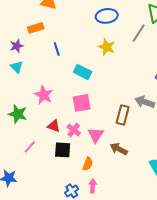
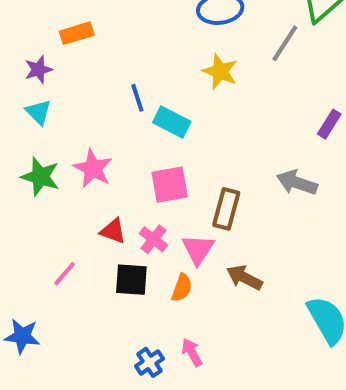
blue line: (57, 49) -> (137, 98), moved
green star: (18, 114) -> (40, 177), moved
brown rectangle: (123, 115) -> (226, 209), moved
orange semicircle: (88, 164) -> (182, 288), moved
pink arrow: (93, 186) -> (192, 352), turned -32

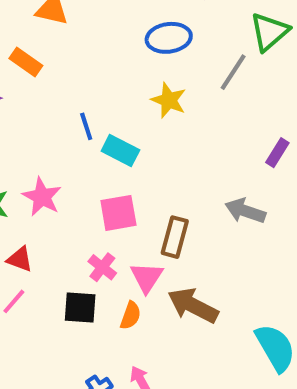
orange rectangle: (77, 33) -> (26, 62), turned 52
red triangle: (113, 231) -> (20, 259), moved
brown arrow: (244, 278) -> (193, 305), size x1.4

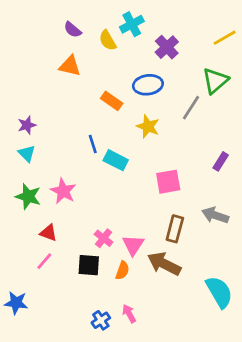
orange rectangle: (26, 62) -> (112, 101), moved
gray arrow: (245, 211) -> (215, 215), moved
pink square: (118, 213) -> (168, 182), moved
brown rectangle: (175, 237) -> (175, 229), moved

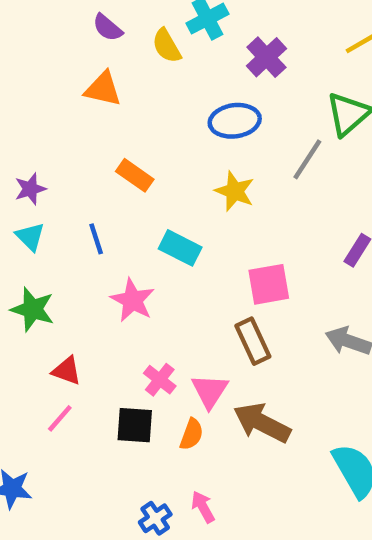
orange rectangle: (112, 101) -> (135, 175), moved
blue line: (93, 144) -> (96, 239), moved
pink star: (63, 191) -> (132, 300), moved
brown rectangle: (175, 229) -> (253, 341), moved, turned -40

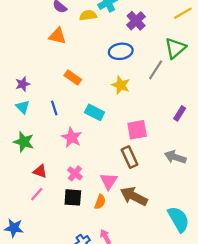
yellow semicircle: (167, 46) -> (88, 15), turned 112
pink cross: (160, 380) -> (75, 173), moved

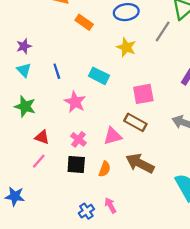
orange rectangle: (73, 77) -> (84, 22), moved
brown rectangle: (129, 157) -> (135, 122), turned -36
pink triangle: (109, 181) -> (113, 136), moved, turned 42

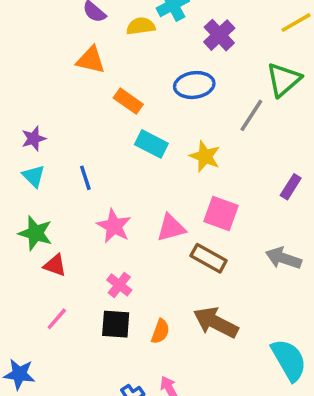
yellow star: (126, 47) -> (205, 156), moved
cyan rectangle: (99, 76) -> (151, 144), moved
pink square: (143, 94) -> (221, 214), turned 30
pink triangle: (113, 136) -> (171, 228), moved
red triangle: (42, 137) -> (55, 265), moved

